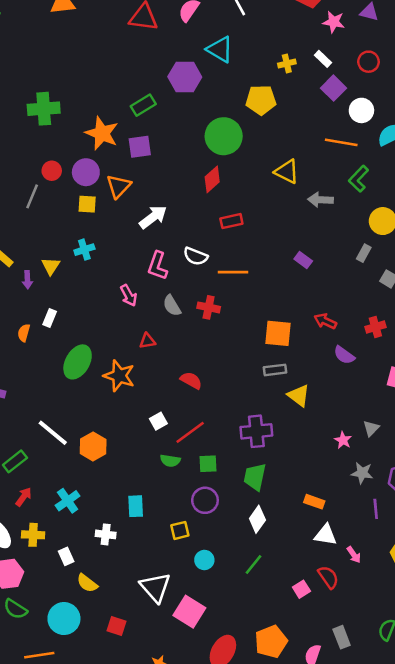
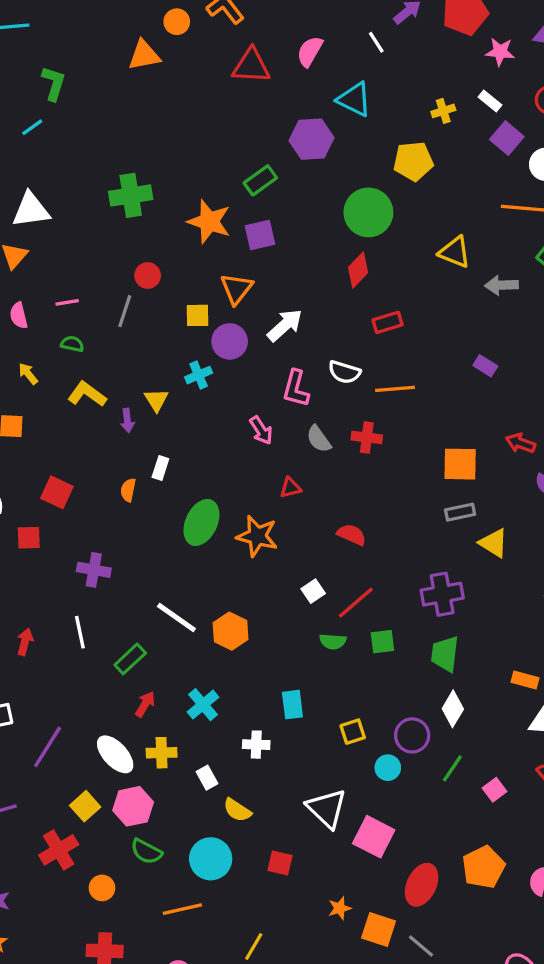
purple circle: (86, 172) -> (230, 341), moved
purple circle: (205, 500) -> (412, 735), moved
pink square: (301, 589) -> (495, 790), moved

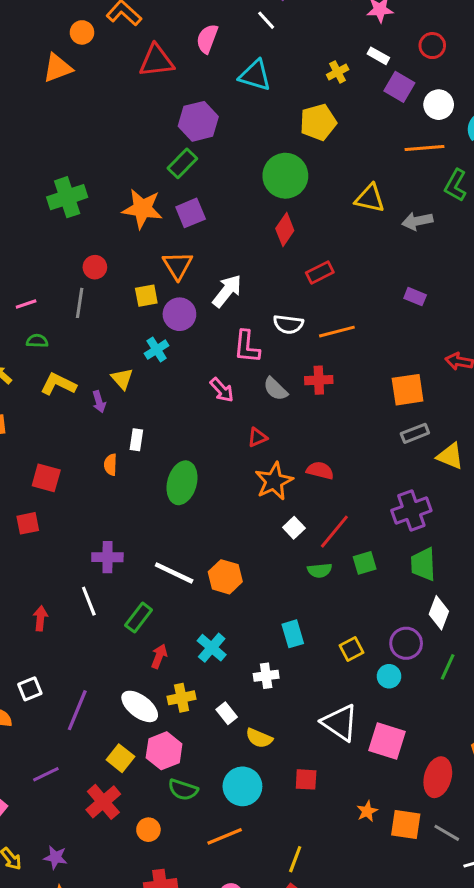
purple hexagon: (312, 139) -> (198, 121), moved
orange star: (257, 536) -> (274, 481), moved, turned -30
purple cross: (94, 570) -> (107, 557), moved

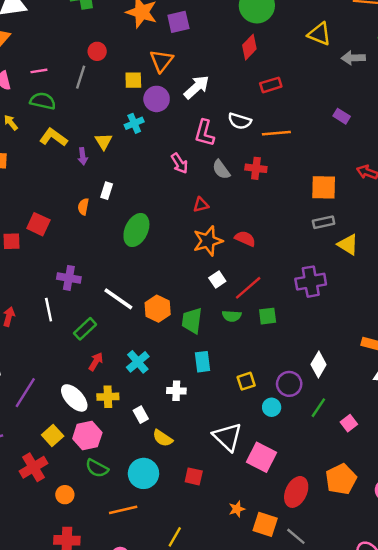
green semicircle: (37, 341) -> (43, 101), size x1.5
red square: (46, 478) -> (38, 224), moved
green trapezoid: (423, 564) -> (192, 321), moved

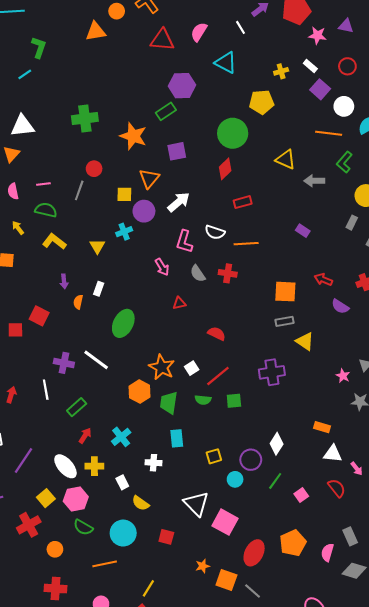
purple square: (178, 22) -> (177, 151), moved
purple arrow: (83, 156) -> (64, 281), moved
orange star: (208, 241) -> (162, 367), moved, turned -30
white line: (118, 299) -> (96, 360), moved

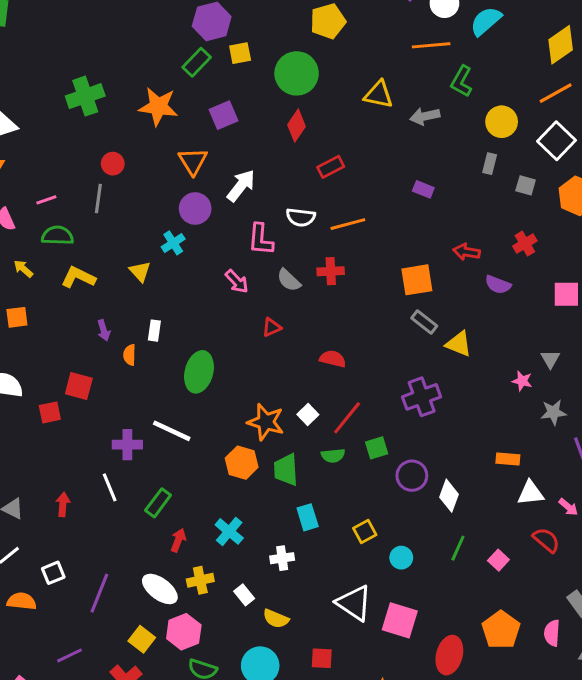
yellow square: (124, 194) -> (240, 53), moved
gray rectangle: (284, 321) -> (424, 322), turned 60
purple circle: (251, 460) -> (412, 476), moved

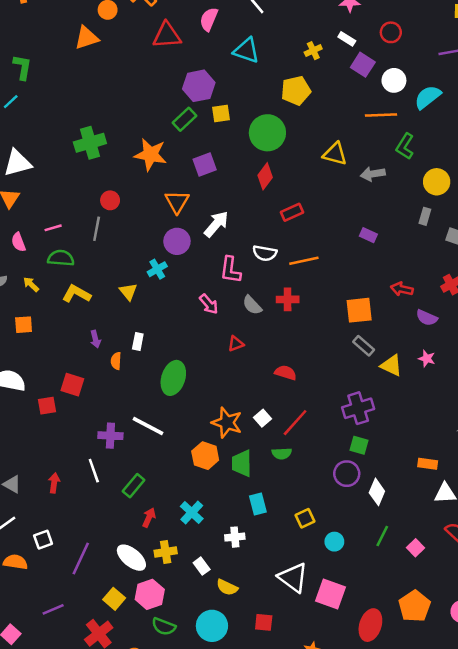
pink star: (522, 381) -> (427, 359), moved
green square: (377, 448) -> (359, 445), moved, turned 30

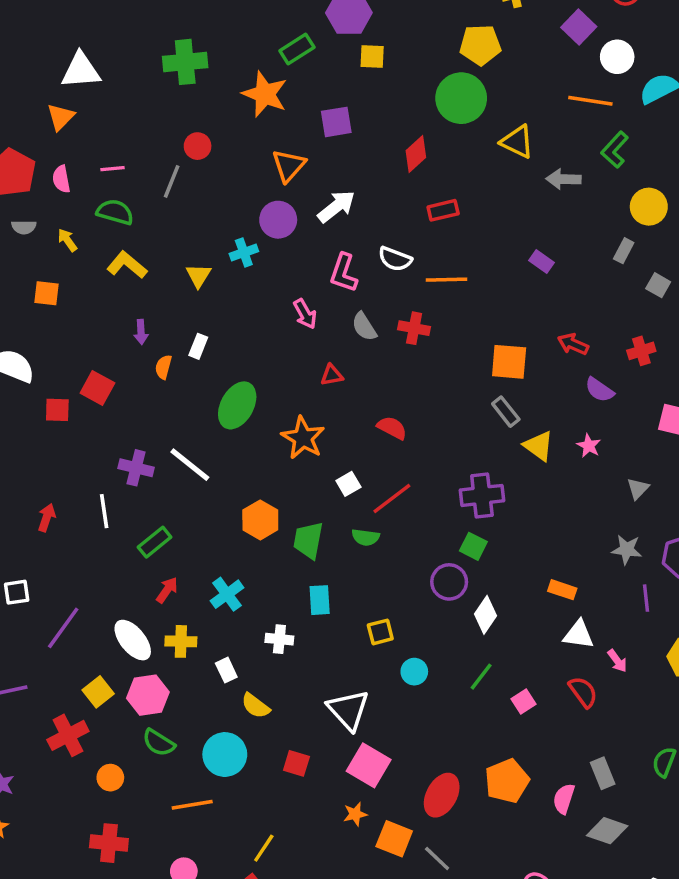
green rectangle: (184, 119) -> (297, 49), moved
green circle: (267, 133) -> (461, 98), moved
orange star: (227, 423) -> (303, 438), moved
pink square: (330, 594) -> (369, 765), moved

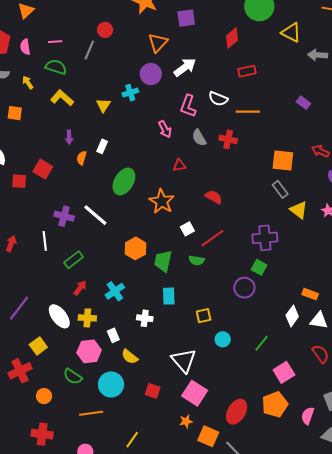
white diamond: (486, 615) -> (292, 316), moved
pink hexagon: (148, 695) -> (89, 351), moved
pink square: (523, 701) -> (284, 372), moved, size x1.5

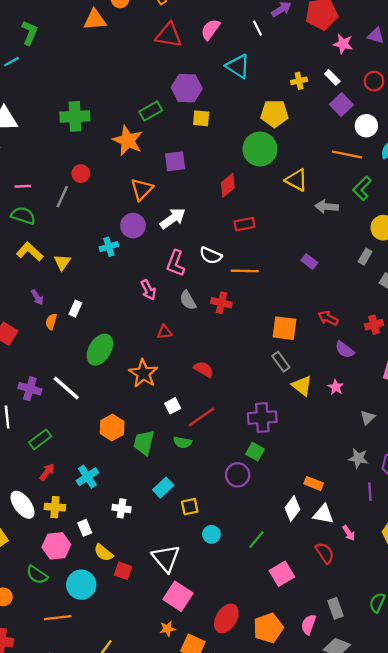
yellow triangle: (103, 105) -> (62, 262), moved
purple arrow: (69, 137) -> (37, 297), turned -32
cyan rectangle: (169, 296) -> (163, 488), moved, turned 48
red square: (153, 391) -> (123, 571), moved
orange pentagon: (275, 404) -> (268, 628), moved

